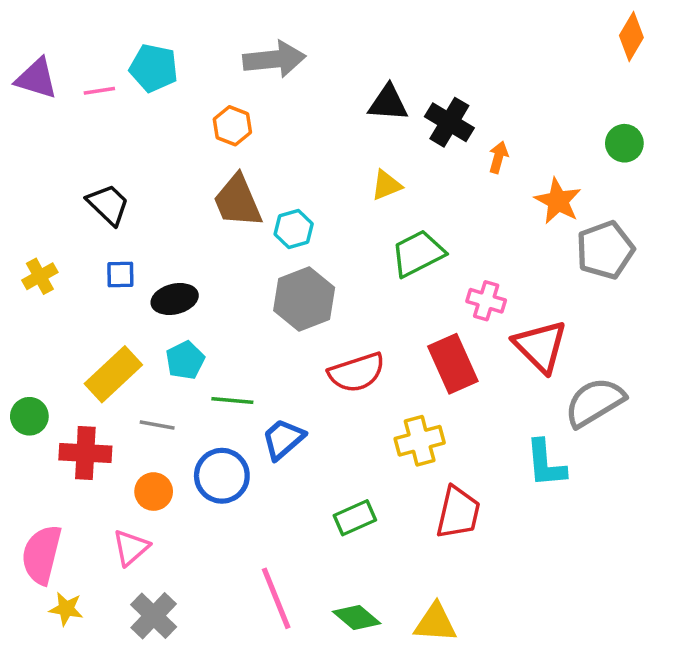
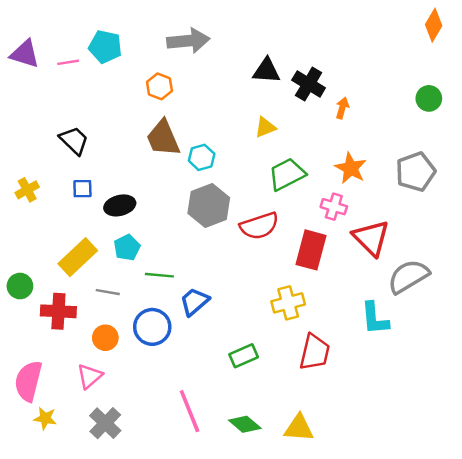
orange star: (558, 201) -> (351, 168), moved
red rectangle: (453, 364) -> (311, 250), turned 39
red semicircle: (357, 373) -> (259, 226), moved

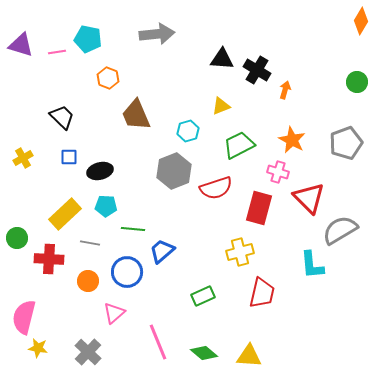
orange hexagon: (159, 86) -> (108, 78), moved
cyan hexagon: (202, 157) -> (188, 131), moved
cyan pentagon: (127, 248) -> (106, 206), turned 30
pink triangle: (90, 376) -> (114, 313), moved

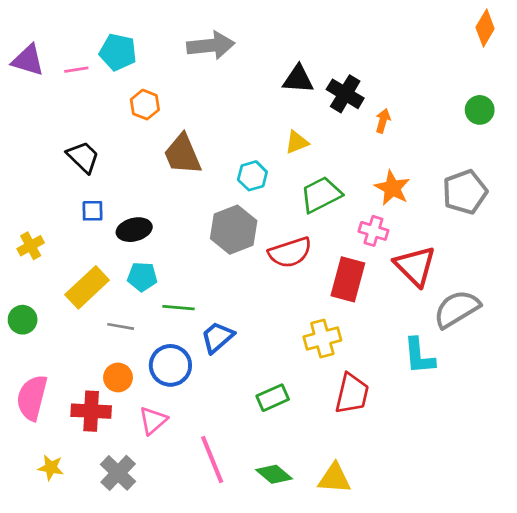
yellow cross: (23, 158) -> (31, 246), moved
red cross: (49, 259) -> (91, 411), moved
pink semicircle: (24, 317) -> (32, 398), moved

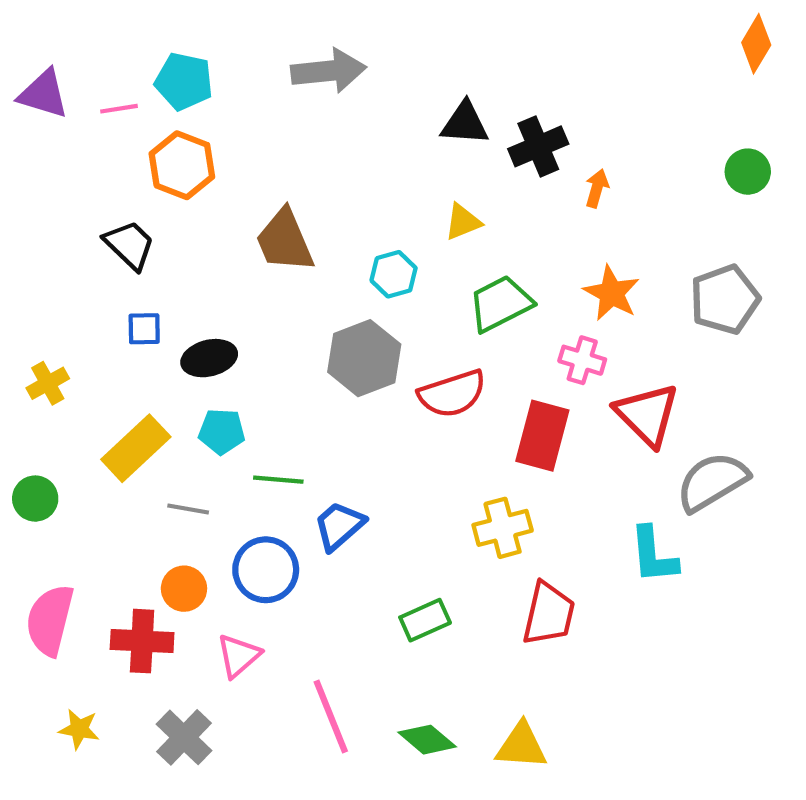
black cross: (345, 94) -> (538, 146), turned 36
orange hexagon: (145, 105) -> (182, 165), moved, size x1.4

